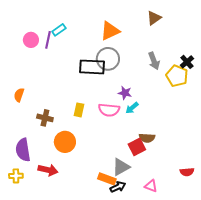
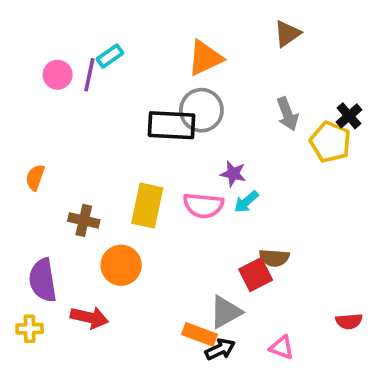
yellow rectangle: (79, 110) -> (147, 205), size x1.6

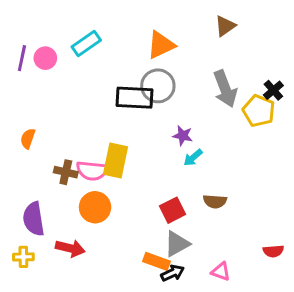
cyan rectangle: (110, 56) -> (86, 44), size x1.4
purple line: (89, 75) -> (22, 58), moved
gray arrow: (287, 114) -> (225, 89), size x1.4
pink semicircle: (203, 205) -> (92, 171), moved
red square: (256, 275) -> (173, 210), moved

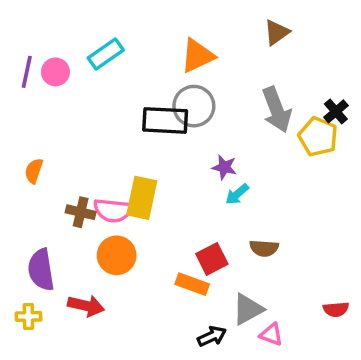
gray triangle: (177, 244) -> (248, 309), moved
orange rectangle: (156, 261) -> (192, 284), moved

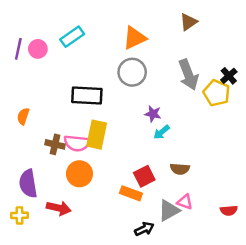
black rectangle: (165, 120) -> (87, 95), moved
pink triangle: (271, 334) -> (185, 202), moved

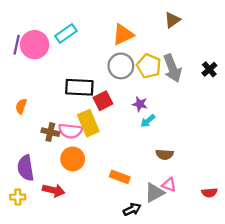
pink circle: (38, 49) -> (35, 45), size x1.6
yellow pentagon: (217, 93) -> (149, 66), moved
yellow rectangle: (97, 135) -> (88, 123), turned -35
red square: (144, 176) -> (103, 101), moved

